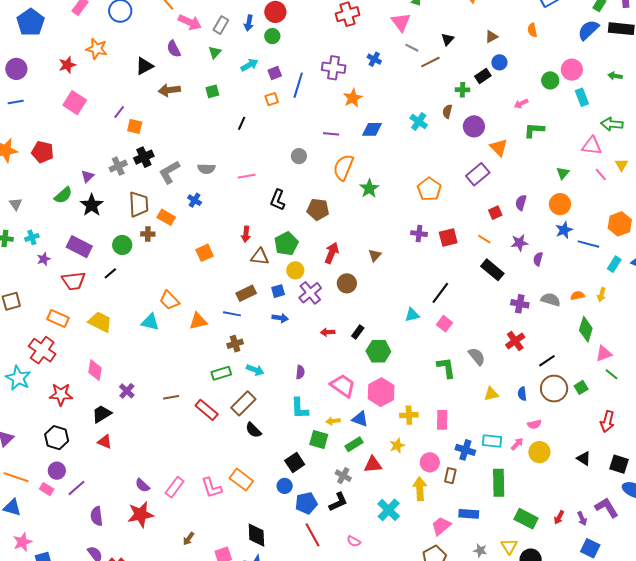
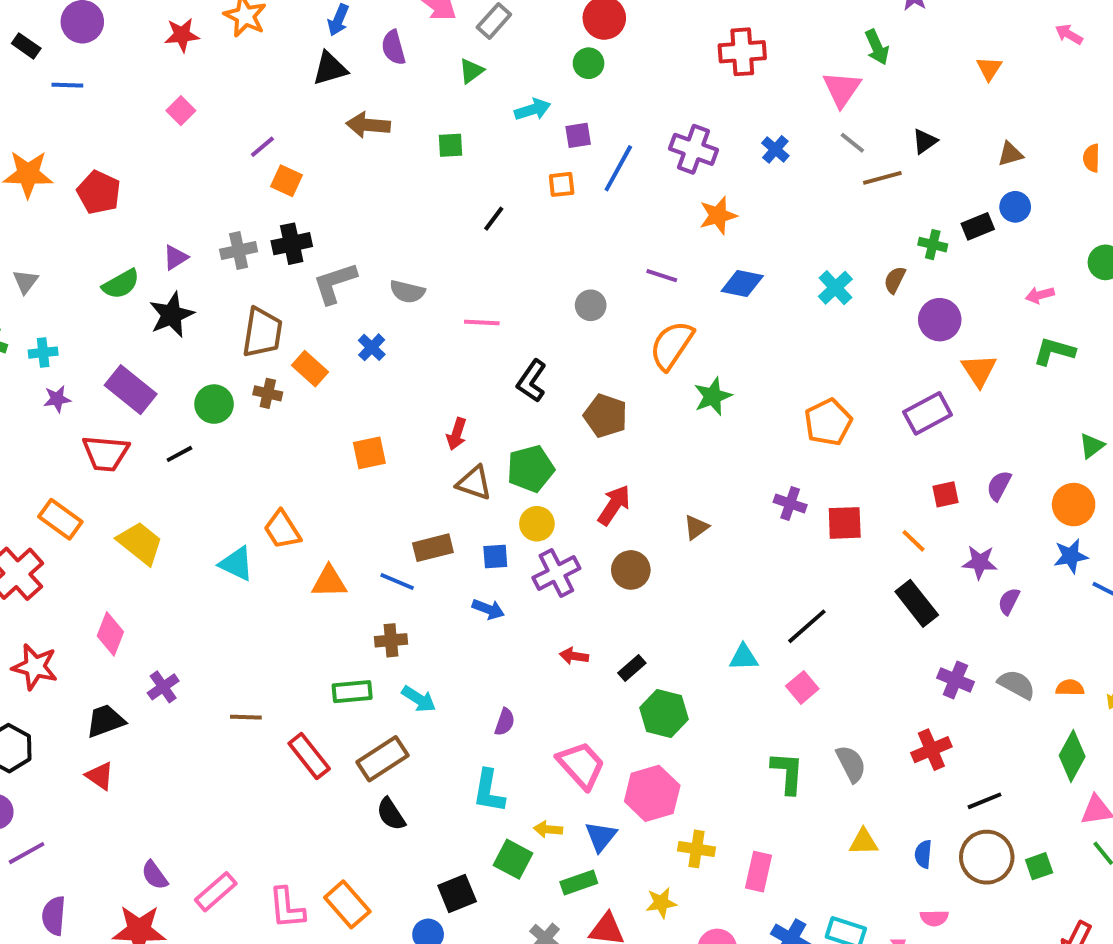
blue arrow: (249, 23) -> (338, 20), moved
pink square: (75, 103) -> (181, 111), size x0.6
blue triangle: (360, 419) -> (601, 836), turned 36

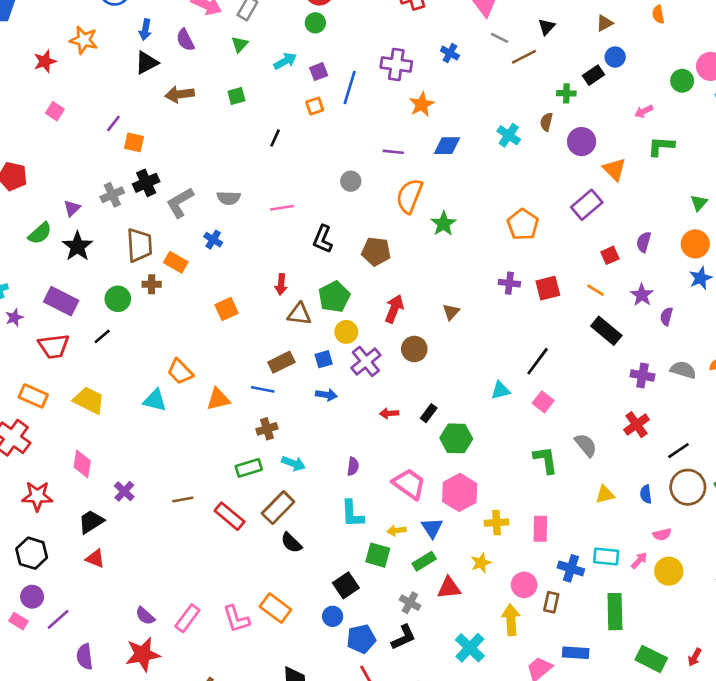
purple star: (980, 562) -> (642, 295), turned -30

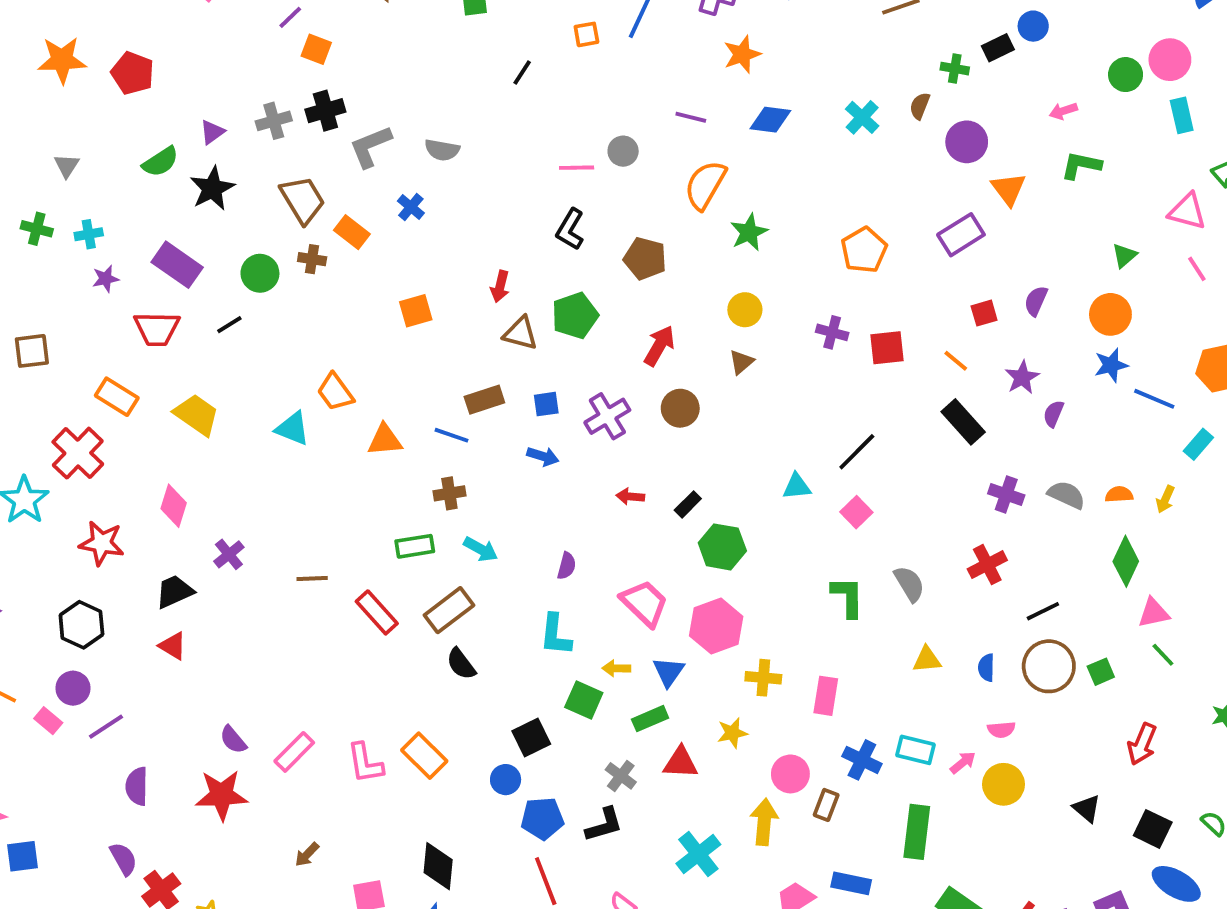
pink line: (282, 208) -> (577, 168), moved
brown trapezoid: (139, 245) -> (303, 200), turned -36
yellow circle: (346, 332) -> (745, 310), moved

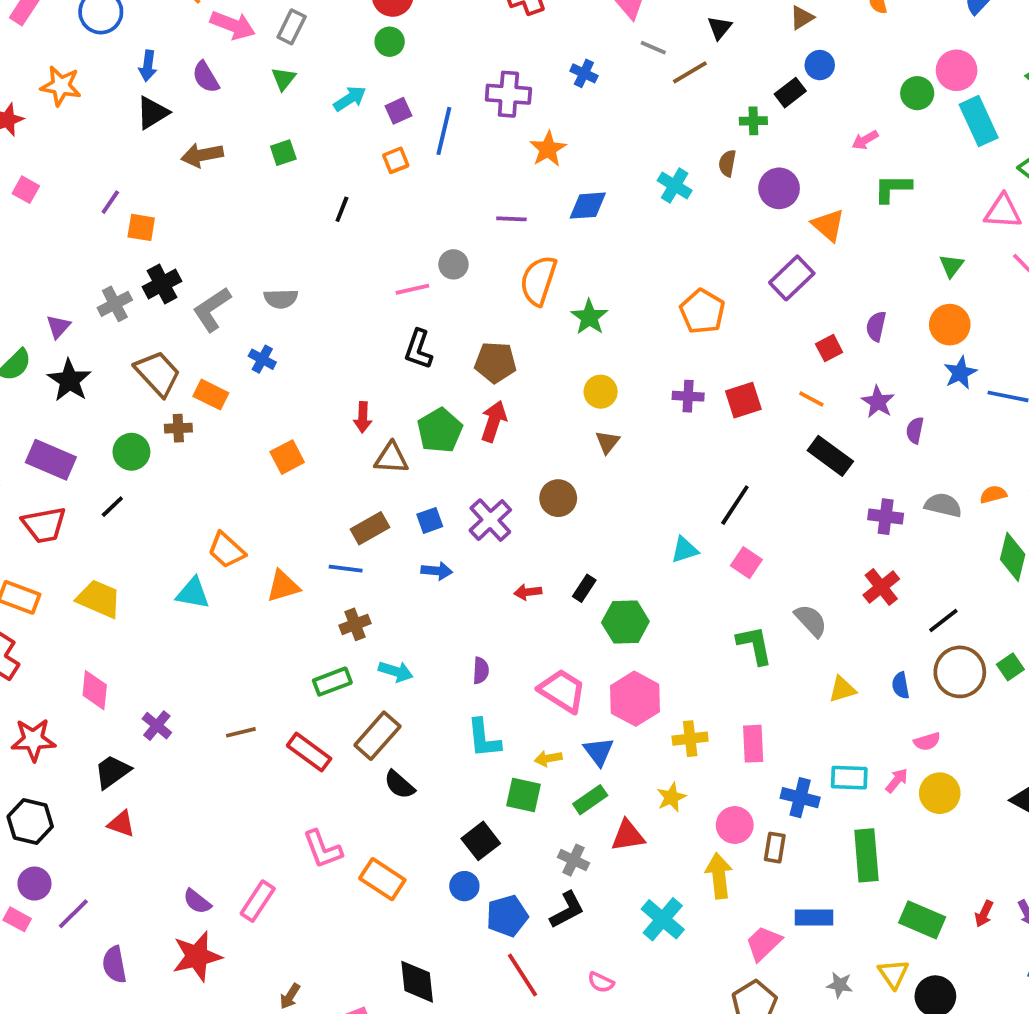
cyan rectangle: (1182, 115) -> (979, 121), size x1.4
red arrow: (659, 346) -> (494, 421), moved
pink L-shape: (365, 763) -> (323, 849), moved

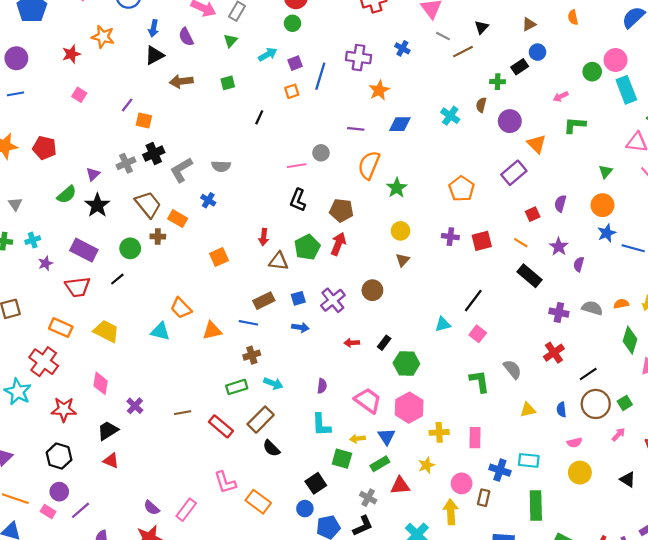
pink arrow: (897, 780) -> (618, 434), moved

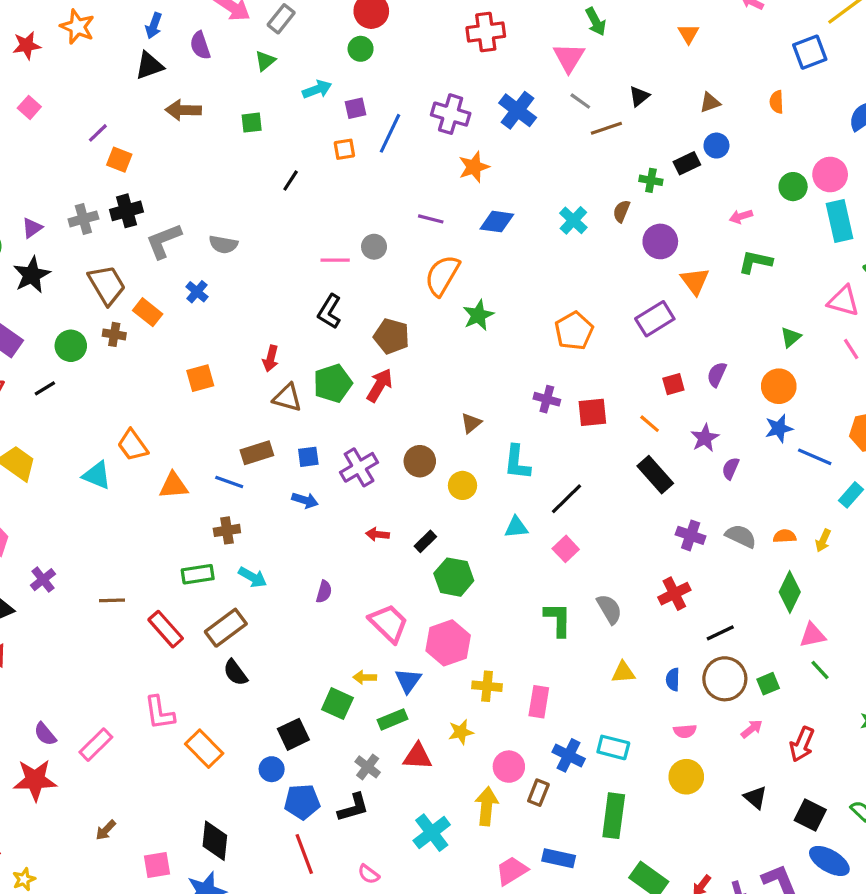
blue cross: (402, 48) -> (518, 110), size x1.6
yellow circle: (400, 231) -> (462, 485), moved
cyan L-shape: (321, 425) -> (517, 462), moved

